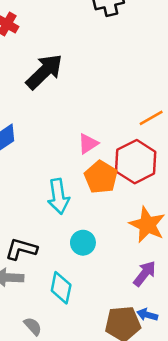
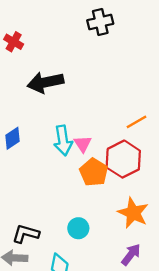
black arrow: (44, 72) -> (45, 82), turned -148
pink triangle: (88, 144) -> (83, 144), turned -30
cyan arrow: (58, 196) -> (63, 140), moved

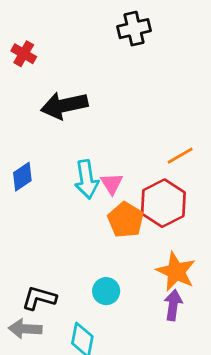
purple arrow: (131, 255) -> (173, 305), moved, turned -30

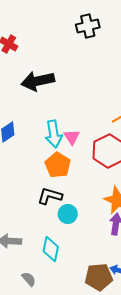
orange pentagon: (126, 220) -> (58, 165), moved
black L-shape: (39, 298) -> (50, 196), moved

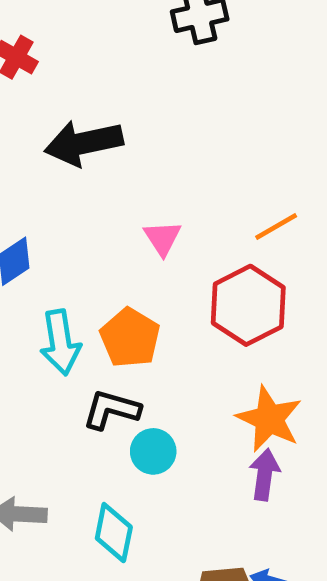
cyan arrow: (54, 134) -> (60, 342), moved
pink triangle: (72, 137) -> (162, 238), moved

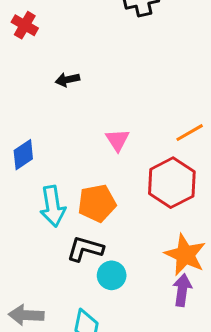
black arrow: (84, 143) -> (67, 80), size x0.5
orange pentagon: (130, 338) -> (97, 203), turned 30

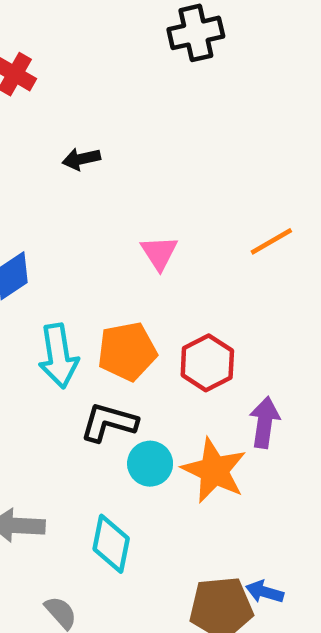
red hexagon: (172, 183) -> (207, 363), moved, size x0.7
orange star: (185, 255) -> (214, 470), moved
purple arrow: (182, 290) -> (265, 422), moved

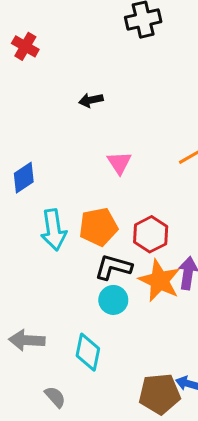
black arrow: (81, 159) -> (91, 100), moved
black L-shape: (109, 422) -> (113, 267), moved
orange star: (214, 470) -> (160, 281), moved

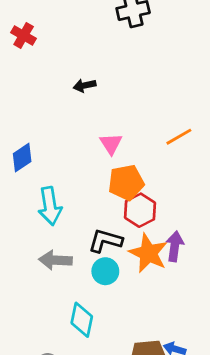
orange pentagon: (98, 227) -> (126, 182), moved
gray arrow: (27, 340) -> (55, 260), moved

